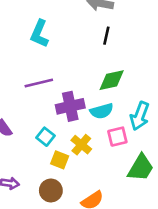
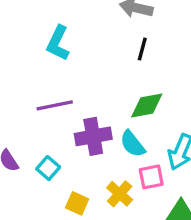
cyan semicircle: (102, 111) -> (133, 144), turned 65
cyan square: (45, 137) -> (48, 168), moved
yellow cross: (81, 145) -> (120, 194), moved

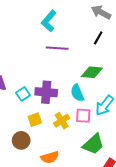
purple line: (55, 105) -> (57, 48), moved
purple cross: (93, 136) -> (46, 92), moved
yellow square: (77, 203) -> (35, 120), turned 32

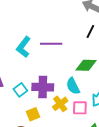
cyan L-shape: (49, 21) -> (24, 47), moved
yellow cross: (62, 121) -> (60, 104), moved

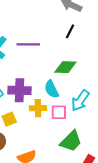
yellow cross: (60, 104) -> (38, 108), turned 35

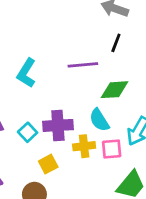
purple line: (28, 44) -> (83, 65), moved

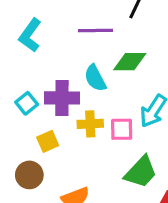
cyan semicircle: (99, 120) -> (95, 78), moved

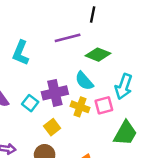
green diamond: (130, 62) -> (98, 55), turned 35
cyan semicircle: (95, 78) -> (84, 81), moved
yellow cross: (90, 124) -> (80, 107), turned 36

